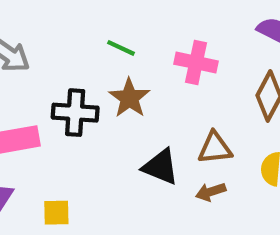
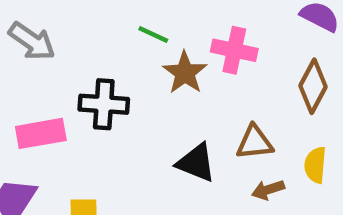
brown star: (129, 98) -> (185, 73), moved
brown arrow: (211, 192) -> (268, 190), moved

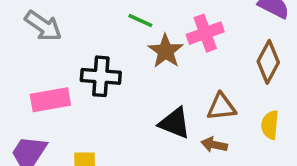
pink cross: (234, 50) -> (205, 33), turned -32
brown arrow: (268, 190) -> (214, 145), moved, turned 30

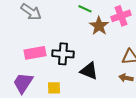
black cross: (101, 76) -> (63, 54), moved
black triangle: (175, 123) -> (89, 71), moved

